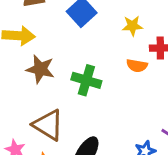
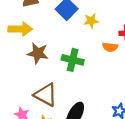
yellow star: (132, 26) -> (91, 21), moved

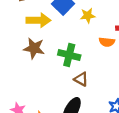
yellow arrow: (20, 29) -> (38, 20), moved
brown triangle: (46, 95) -> (81, 79), moved, size x0.6

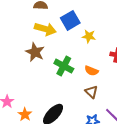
orange semicircle: (107, 42) -> (91, 71), moved
brown triangle: (81, 79) -> (91, 92), moved

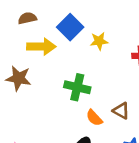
brown star: (35, 52) -> (19, 78), moved
orange semicircle: (91, 71) -> (94, 118), moved, turned 40

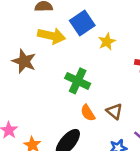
yellow star: (99, 41) -> (107, 42), turned -30

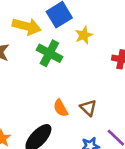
green cross: (78, 81) -> (49, 53), moved

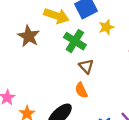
brown triangle: (88, 108) -> (86, 66), moved

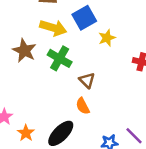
green cross: (75, 41) -> (60, 58), moved

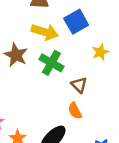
yellow star: (107, 38) -> (100, 52), moved

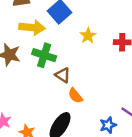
brown triangle: (79, 85) -> (63, 75), moved

